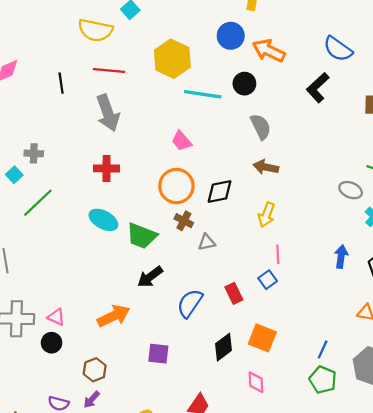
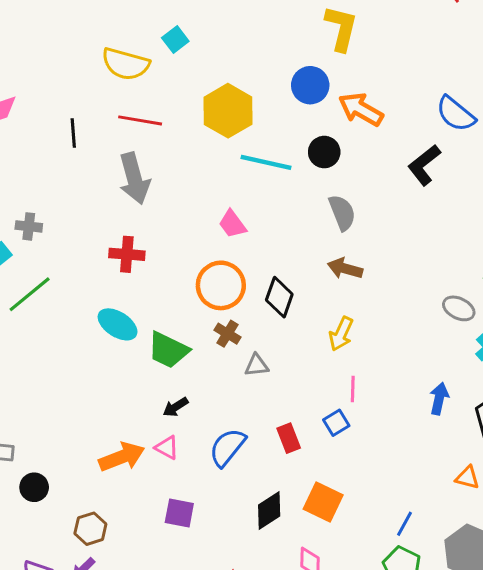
black diamond: (220, 191) -> (279, 297), turned -64
black arrow: (150, 277) -> (176, 407), size x0.7
pink triangle: (56, 317) -> (167, 448), moved

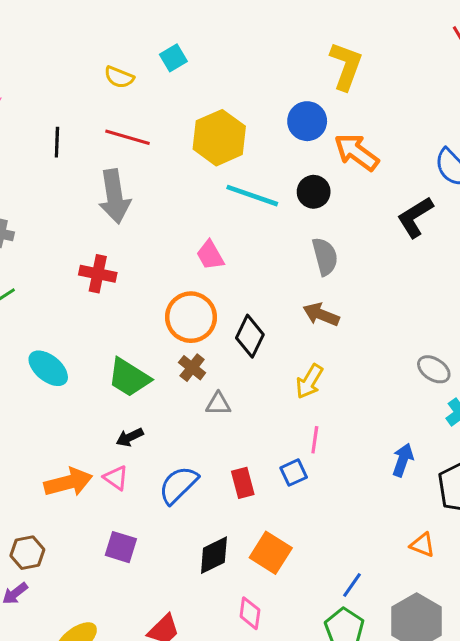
yellow semicircle: (126, 64) -> (119, 77), size x0.6
cyan ellipse: (118, 324) -> (48, 368), moved

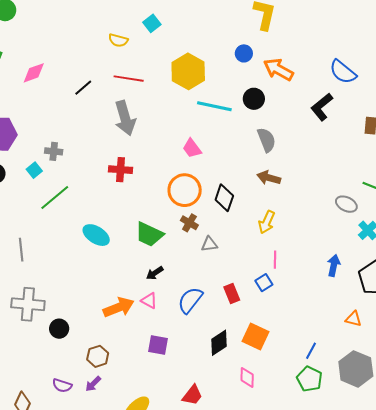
blue circle: (307, 121) -> (244, 53), size x0.7
black line: (57, 142) -> (83, 88), turned 54

